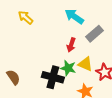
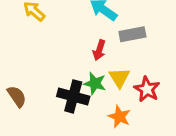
gray rectangle: (94, 34) -> (132, 34), turned 30
yellow triangle: (85, 64) -> (119, 78), turned 35

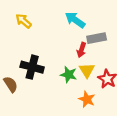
red arrow: (99, 50) -> (81, 50), moved
black cross: (73, 96) -> (32, 67), moved

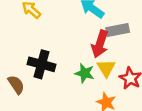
red arrow: (81, 50) -> (100, 44), size x1.5

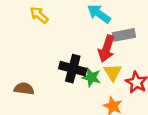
black cross: (41, 64) -> (73, 69), moved
brown semicircle: (16, 85) -> (24, 89), turned -48

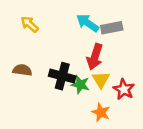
gray rectangle: (124, 35) -> (112, 28), moved
brown semicircle: (24, 89) -> (22, 70), moved

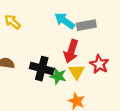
red star: (124, 89) -> (99, 64), moved

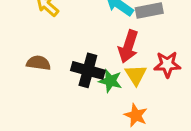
red star: (99, 64) -> (167, 64), turned -30

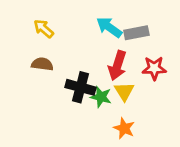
brown semicircle: (38, 63) -> (42, 64), moved
red star: (167, 64) -> (154, 68), moved

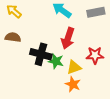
gray rectangle: (136, 33) -> (96, 12), moved
red star: (154, 68) -> (95, 55), moved
yellow triangle: (124, 91) -> (74, 67), moved, turned 42

